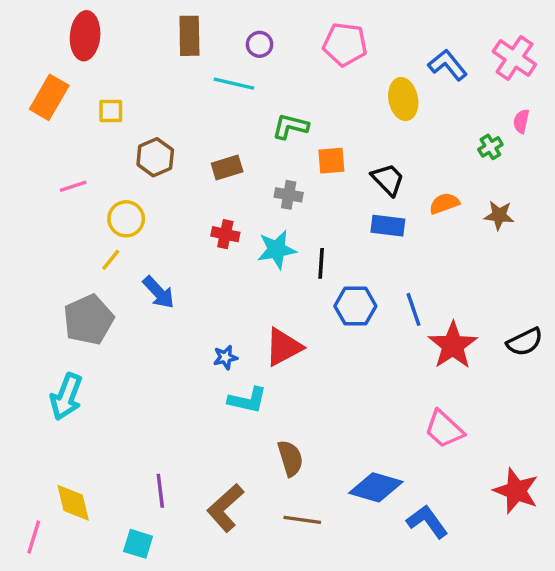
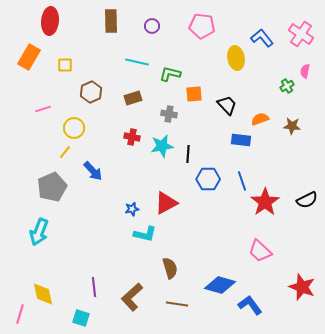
cyan line: (234, 84) -> (137, 62), moved
blue rectangle: (388, 226) -> (241, 140), moved

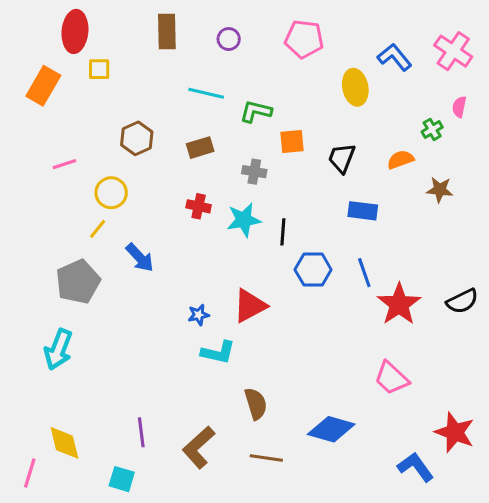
yellow square: (65, 65) -> (99, 69), moved
black trapezoid: (227, 105) -> (342, 158), turned -115
orange semicircle: (260, 119) -> (400, 160), moved
blue L-shape: (250, 305) -> (416, 467), moved

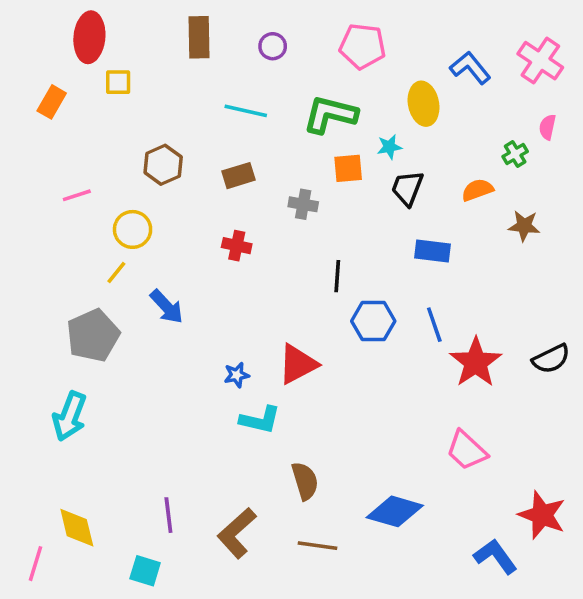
orange rectangle: (43, 86) -> (52, 102), size x0.7
green L-shape: (256, 111) -> (330, 114), moved, size x1.4
cyan star: (244, 220) -> (389, 147), moved, size x0.6

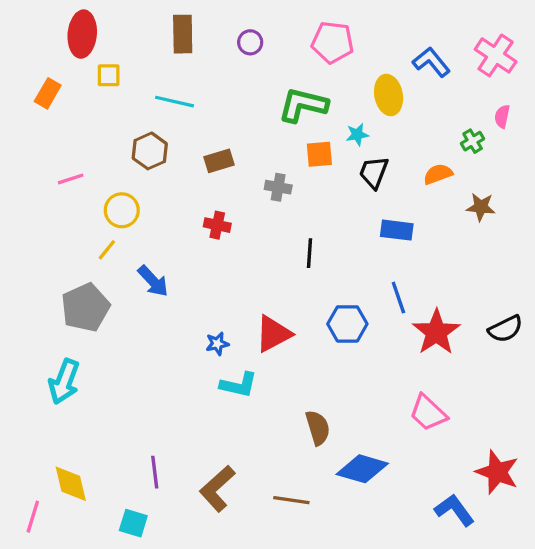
cyan line: (246, 111) -> (174, 102), moved
blue hexagon: (373, 321) -> (347, 324), moved
brown semicircle: (305, 481) -> (318, 428), moved

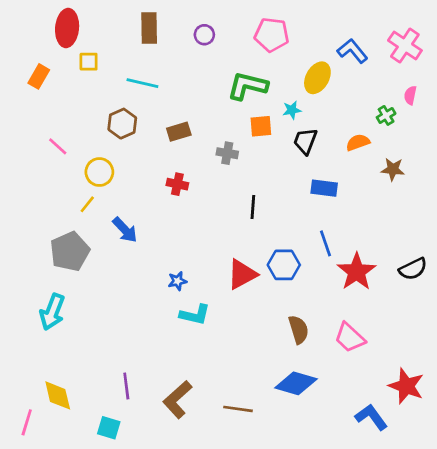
yellow ellipse: (389, 95) -> (317, 78), turned 40
pink line: (71, 179) -> (58, 146), turned 60
red triangle: (273, 334) -> (242, 274), moved
brown semicircle: (318, 428) -> (299, 329), moved

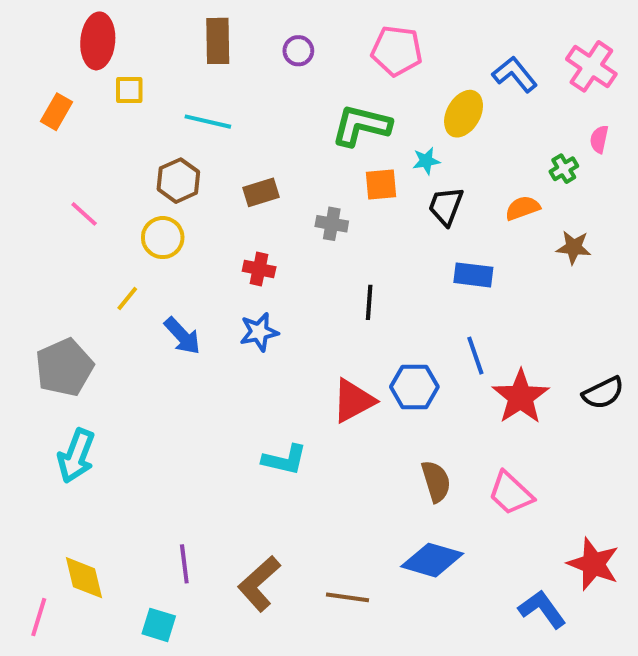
yellow circle: (99, 172) -> (163, 238), moved
gray pentagon: (70, 251) -> (64, 367), moved
blue star: (177, 281) -> (259, 332), moved, size x1.4

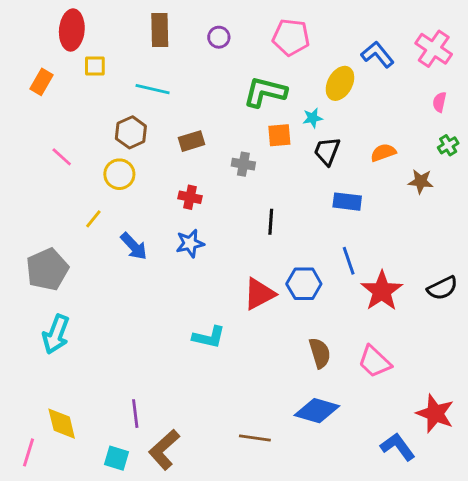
green cross: (564, 169) -> (448, 145), moved
brown L-shape: (259, 584) -> (164, 450), moved

